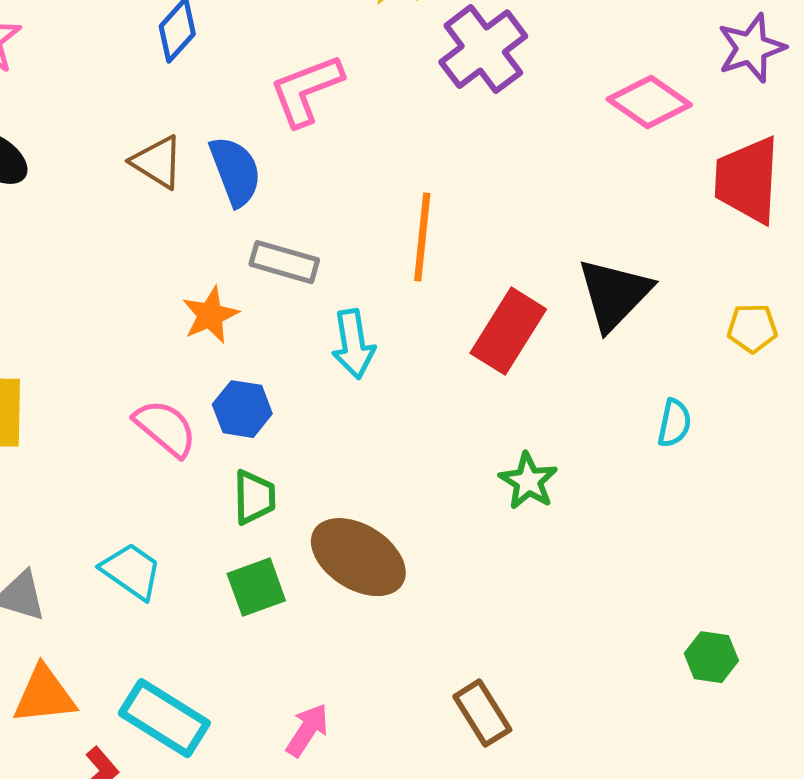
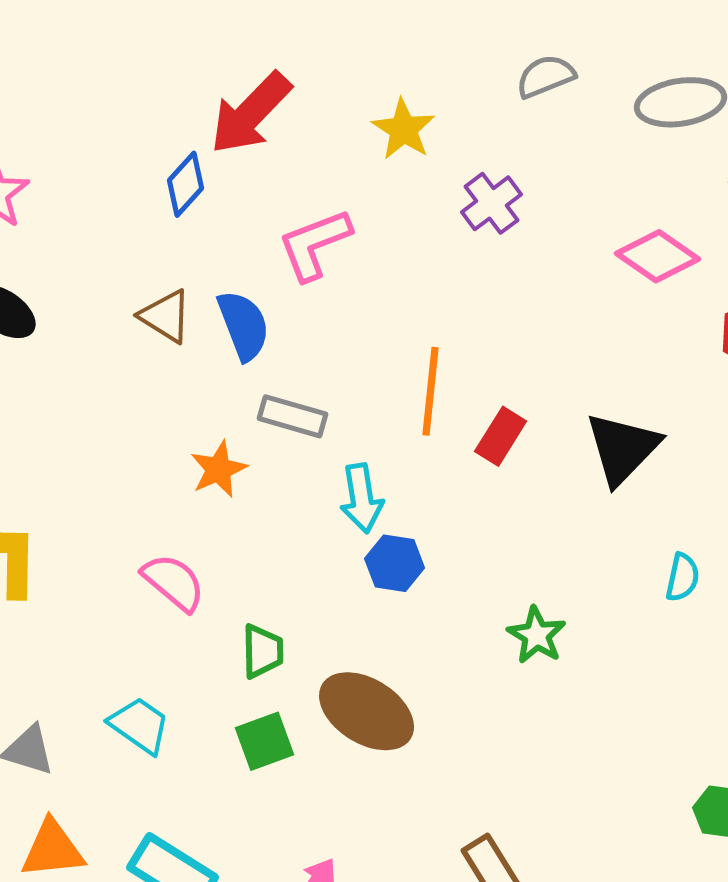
purple cross: (483, 49) -> (492, 203), size x0.7
red rectangle: (508, 331) -> (501, 436), moved, size x0.7
blue hexagon: (242, 409) -> (395, 563), moved

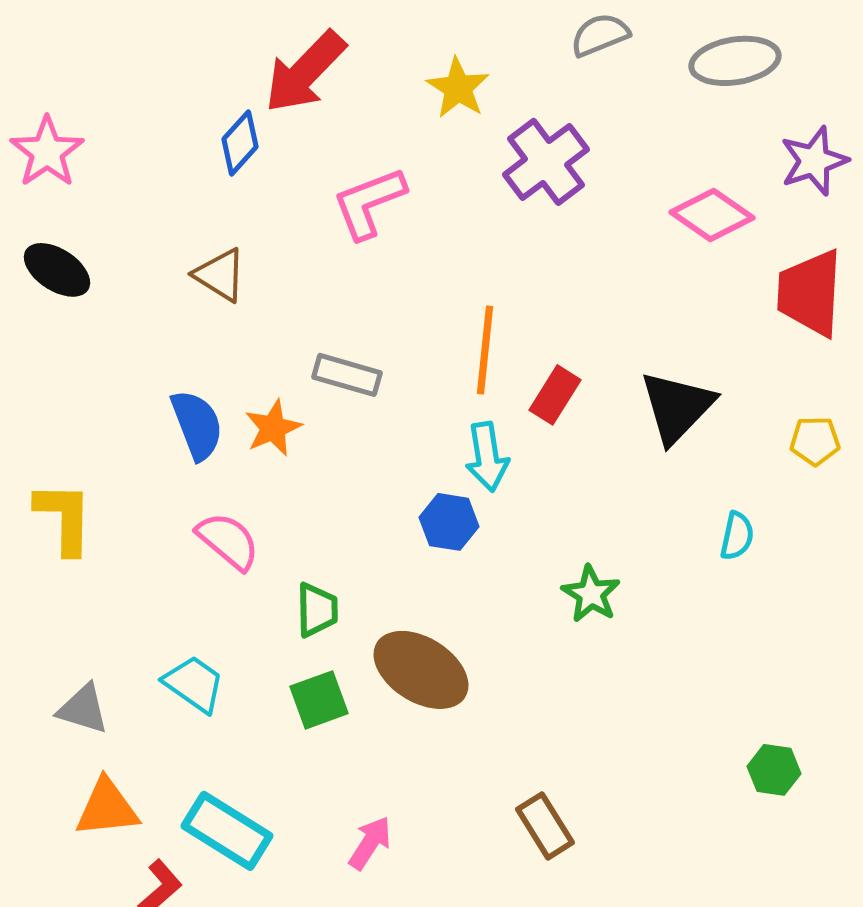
purple cross: (492, 203) -> (546, 162), size x1.4
blue semicircle: (244, 325) -> (197, 425), moved
cyan arrow: (362, 498) -> (487, 457), moved

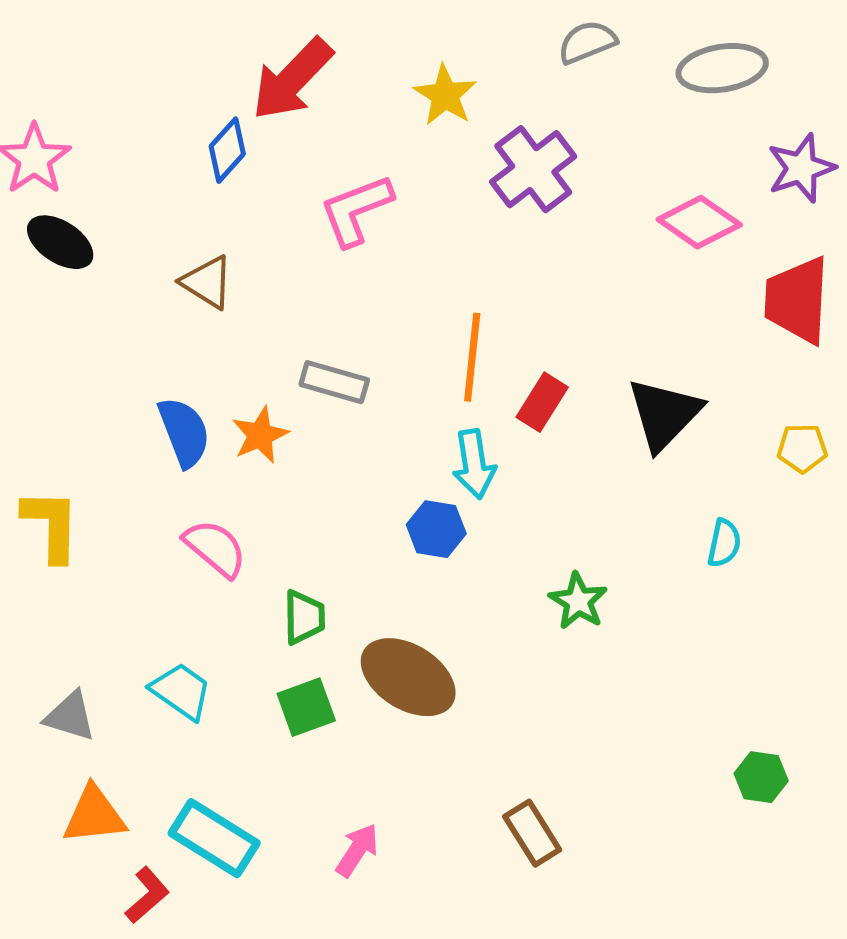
black ellipse: (57, 270) -> (60, 242), moved

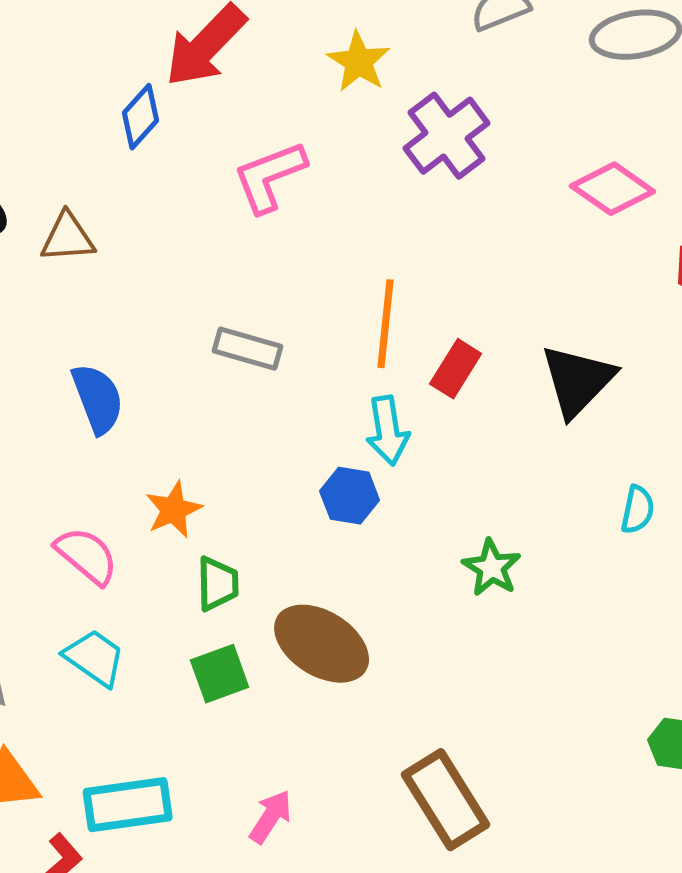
brown triangle: (207, 282) -> (68, 238), moved, turned -36
orange star: (260, 435) -> (174, 510), moved
pink semicircle: (215, 548) -> (87, 556), moved
brown rectangle: (532, 833) -> (446, 800), size x1.5
cyan rectangle: (214, 838) -> (128, 805), turned -40

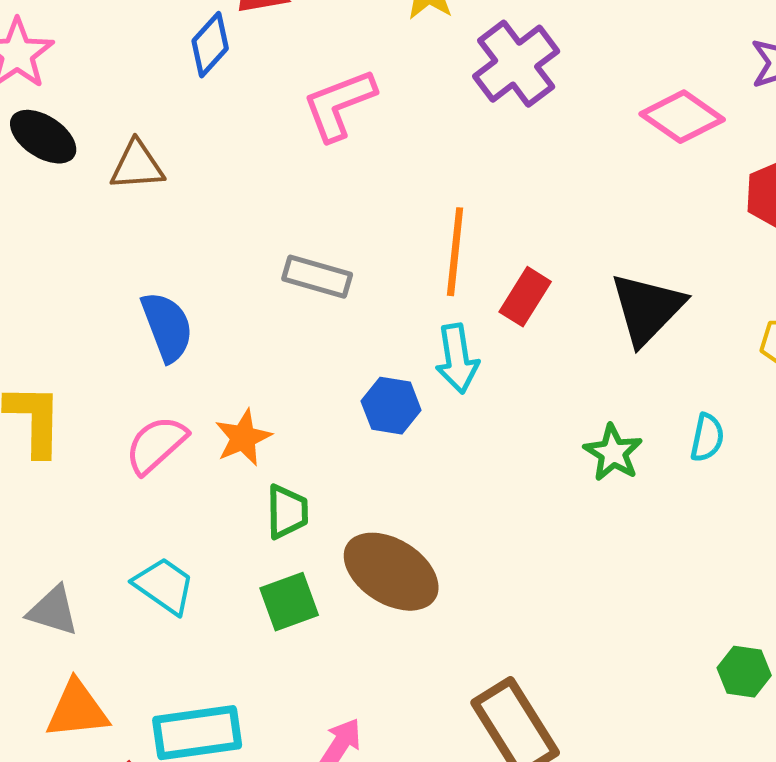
blue hexagon: (350, 496) -> (391, 406), moved
pink semicircle: (87, 556) -> (156, 445), moved, turned -82
green star: (492, 568) -> (613, 453), moved

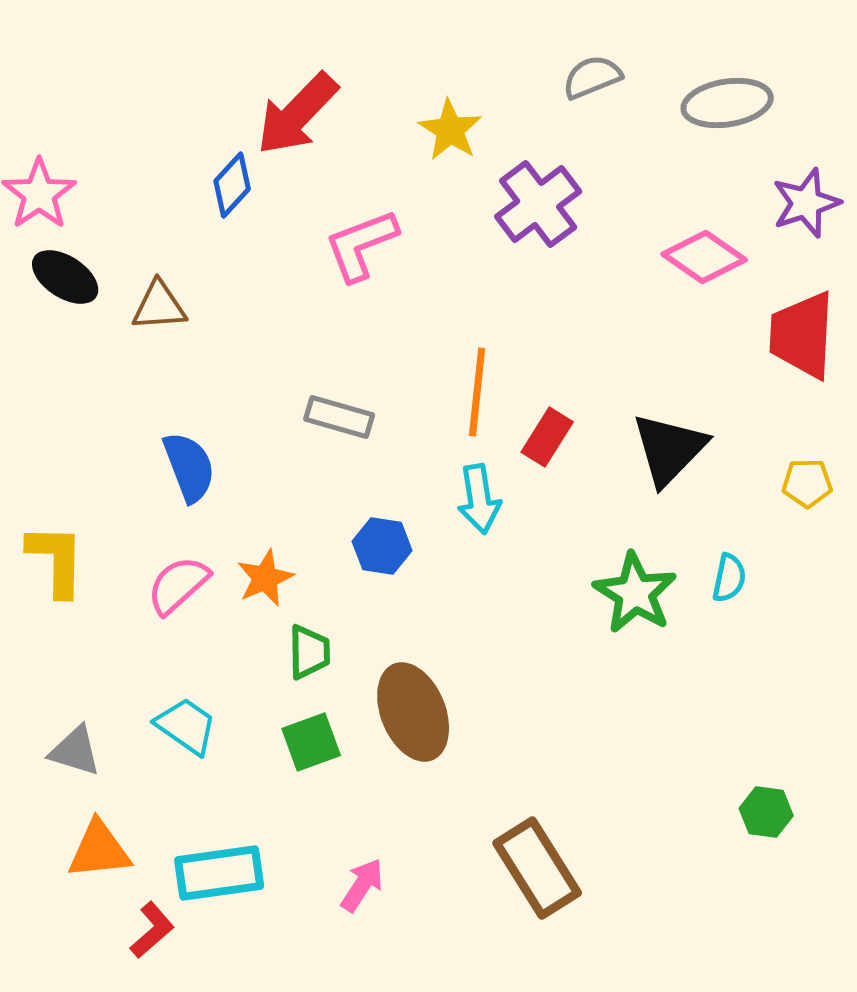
blue hexagon: (391, 406) -> (382, 546), moved
green star: (613, 453) -> (635, 593), size x1.4
brown ellipse: (391, 572) -> (413, 712), turned 36

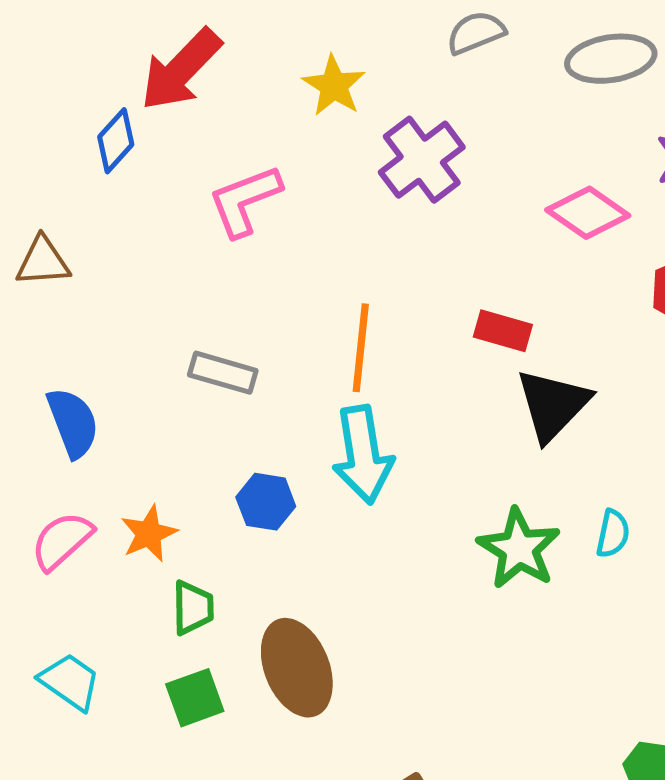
red rectangle: (547, 437) -> (503, 331), moved, turned 74
cyan arrow: (479, 499) -> (363, 455), size x1.4

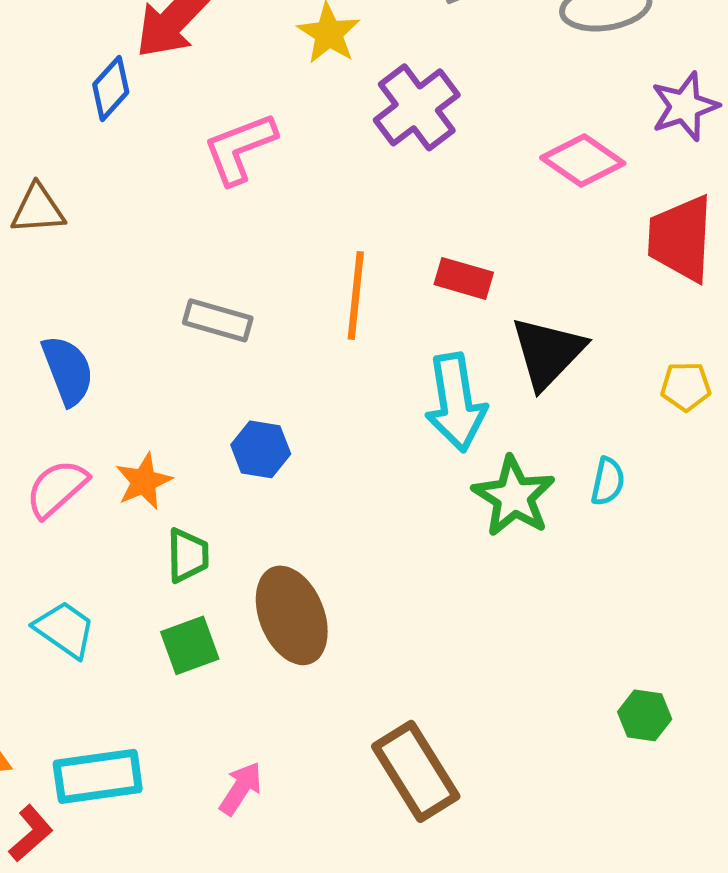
red rectangle: (503, 331) -> (464, 278), moved
cyan arrow: (363, 455) -> (456, 402), moved

